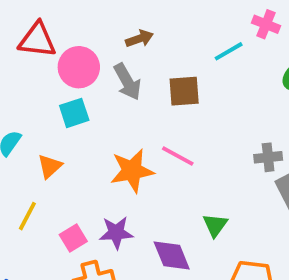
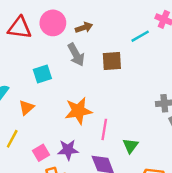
pink circle: (79, 67) -> (53, 23), moved
pink line: (178, 156) -> (104, 129), moved, turned 70

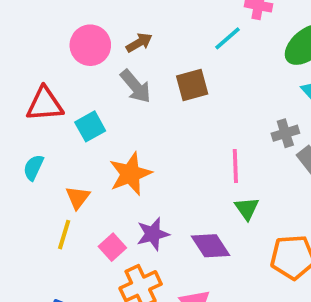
red triangle: (20, 28) -> (45, 104), moved
orange triangle: (27, 107) -> (78, 197), moved
orange star: (78, 111) -> (130, 174), moved
pink line: (104, 129) -> (235, 166), moved

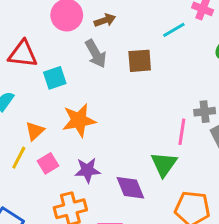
pink line: (235, 166) -> (182, 132), moved
green triangle: (247, 208) -> (164, 164), size x1.4
pink square: (112, 247) -> (48, 163), moved

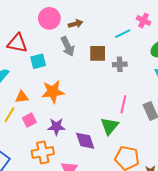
gray cross: (205, 112) -> (120, 64), moved
orange triangle: (35, 131) -> (22, 97), turned 32

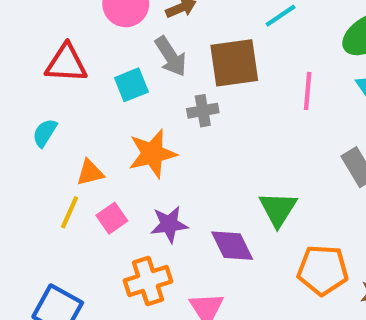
brown square: (98, 53) -> (234, 63), size x1.4
cyan square: (38, 61) -> (131, 85), moved
gray cross: (120, 64) -> (203, 111), moved
pink line: (123, 104) -> (308, 91), moved

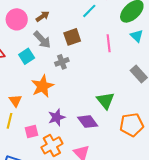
brown square: (234, 63) -> (72, 37), size x0.7
orange triangle: (90, 173) -> (15, 101), turned -40
pink square: (112, 218) -> (31, 131), moved, turned 32

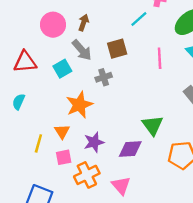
brown arrow: (43, 16) -> (84, 23), turned -40
orange triangle: (15, 101) -> (62, 131), moved
purple diamond: (88, 122) -> (130, 149), turned -60

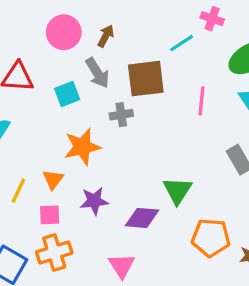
brown square: (117, 49) -> (146, 79), size x1.4
orange cross: (87, 175) -> (54, 252), moved

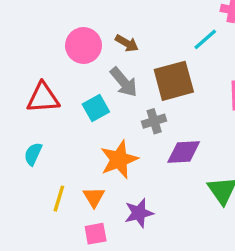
brown arrow: (106, 36) -> (127, 43), turned 100
yellow line: (18, 191) -> (59, 199), moved
purple diamond: (142, 218) -> (184, 152), moved

